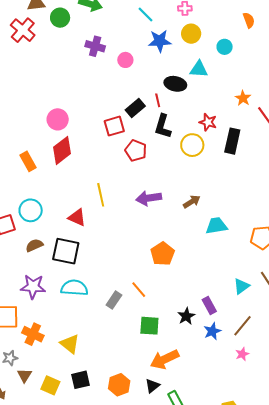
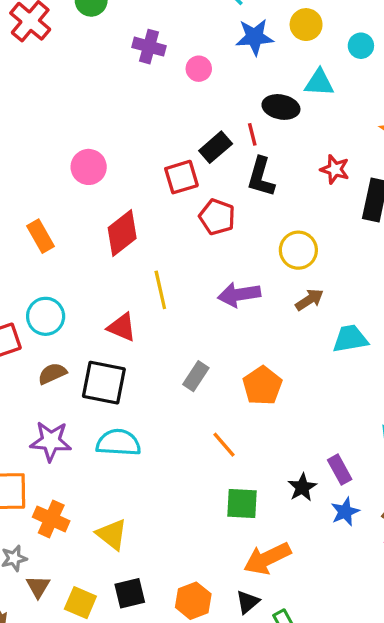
yellow circle: (192, 145) -> (298, 250), moved
red diamond: (62, 150) -> (122, 233), moved
gray rectangle: (114, 300) -> (196, 376), moved

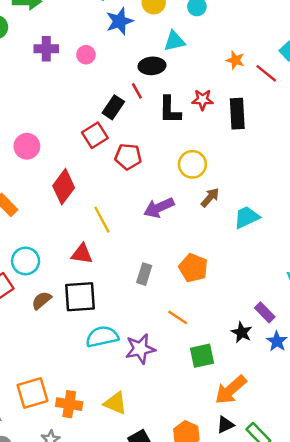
black L-shape: (261, 177) -> (170, 110), moved
purple star: (51, 441) -> (140, 349), moved
black triangle: (248, 602) -> (225, 425), turned 30

